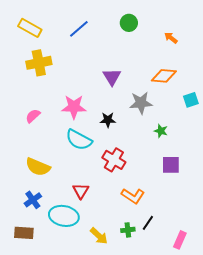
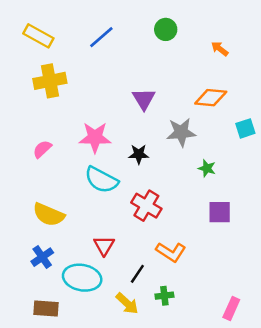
black line: (148, 223) -> (137, 274), moved
brown rectangle: (24, 233) -> (46, 309), moved

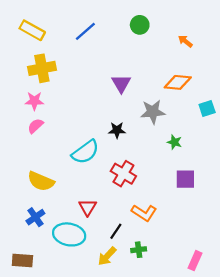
pink star: (95, 137) -> (34, 101), moved, size x0.7
cyan semicircle: (101, 180) -> (85, 152), turned -64
yellow arrow: (127, 303) -> (107, 256), turned 90
brown rectangle: (46, 309) -> (22, 261), moved

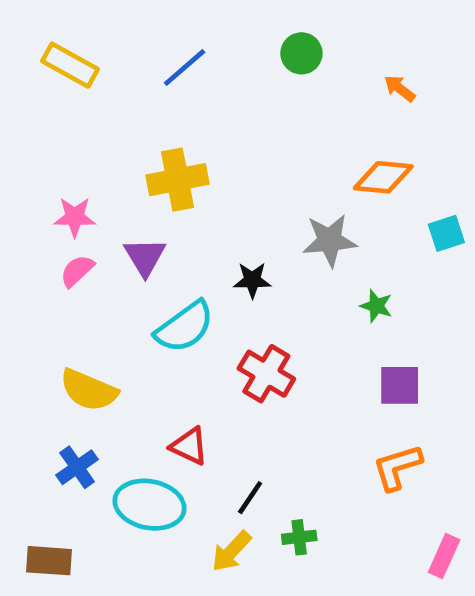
yellow cross: (42, 68) -> (178, 180), moved
purple triangle: (121, 84) -> (145, 257), moved
red triangle: (88, 207) -> (189, 446), turned -36
orange L-shape: (144, 213) -> (397, 467), moved, turned 130
pink rectangle: (195, 261) -> (444, 556), moved

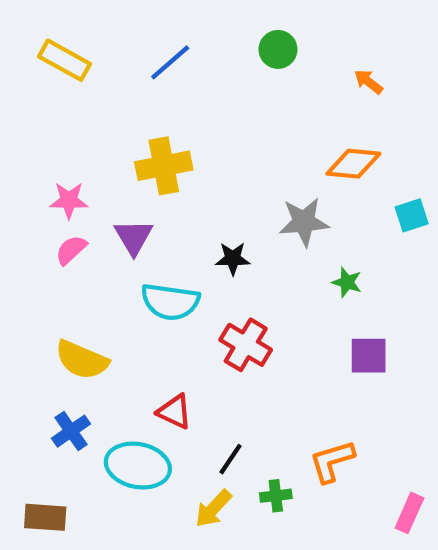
cyan semicircle: (185, 327) -> (170, 302), turned 44
orange L-shape: (397, 467) -> (332, 461), moved

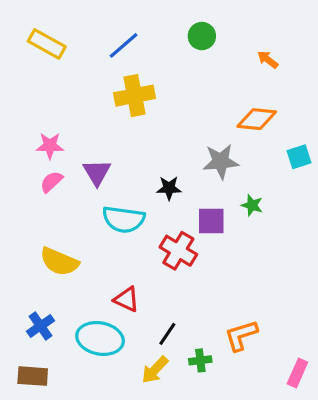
yellow cross: (164, 166) -> (134, 96), moved
purple square: (369, 356) -> (211, 221), moved
blue cross: (71, 431) -> (40, 326), moved

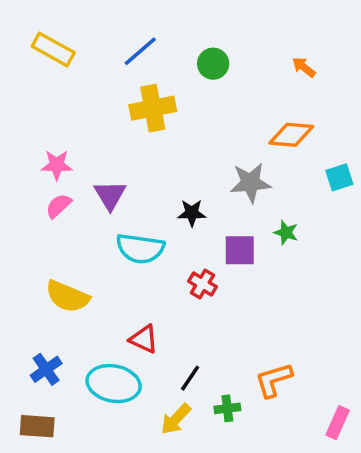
green circle: (202, 36) -> (213, 64), moved
red cross: (178, 251) -> (202, 284), size x0.7

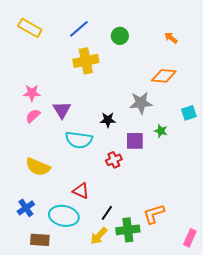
cyan square: (339, 177) -> (189, 113), moved
red cross: (202, 284) -> (114, 160), turned 35
green cross: (227, 408) -> (128, 230), size x1.6
brown rectangle: (37, 426) -> (40, 240), moved

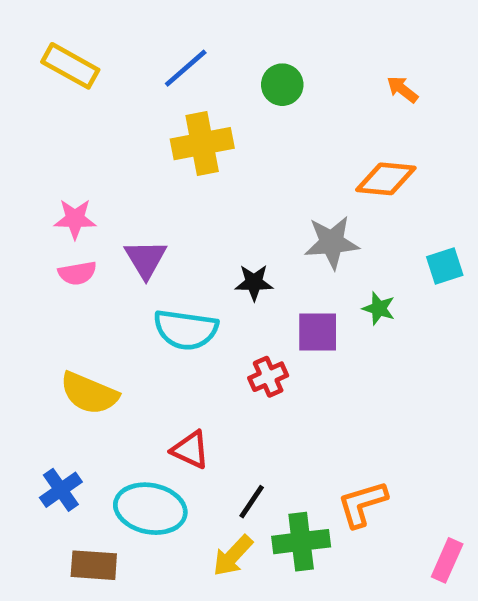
pink semicircle: (33, 116) -> (77, 273), turned -147

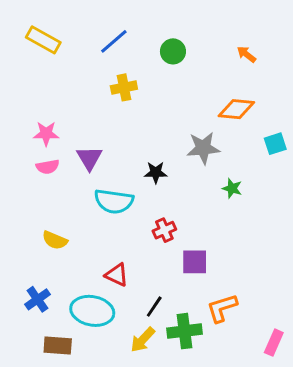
yellow cross: (202, 144) -> (124, 87), size x0.7
cyan square: (445, 266) -> (275, 144), moved
purple square: (318, 332) -> (195, 262), moved
yellow semicircle: (89, 393) -> (55, 240), size x0.7

